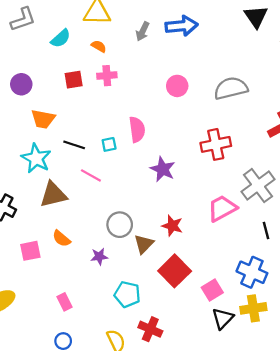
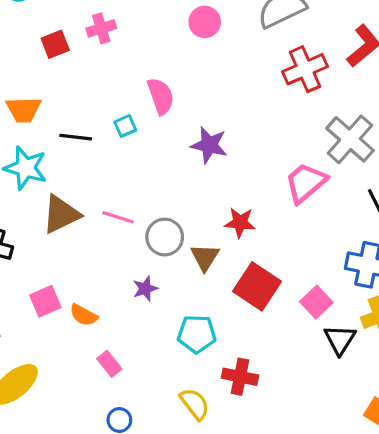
red cross: (216, 144) -> (305, 69), moved
pink line: (91, 175) -> (118, 217), moved
orange semicircle: (61, 239) -> (84, 315), moved

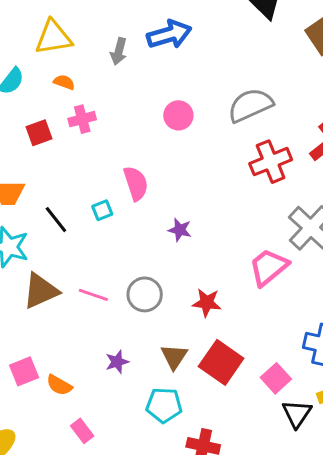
black line: (76, 137) -> (56, 220), turned 44
purple star: (209, 145) -> (180, 230), size x0.7
gray circle: (165, 237) -> (145, 294), moved
brown triangle: (205, 257) -> (174, 357), moved

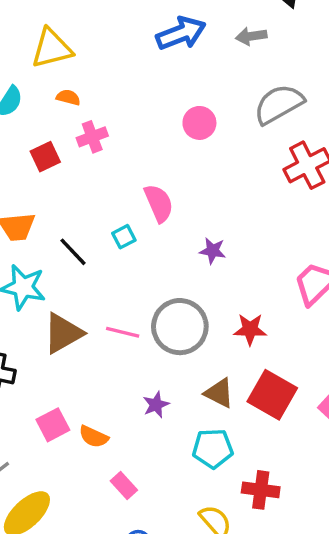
gray arrow: (119, 51) -> (251, 36), moved, turned 72
gray circle: (145, 294) -> (180, 327), size x1.4
brown triangle: (174, 357) -> (219, 393), turned -32

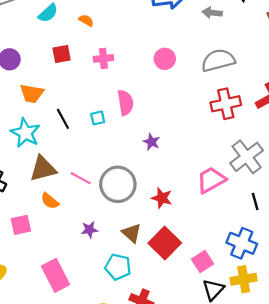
pink cross: (92, 137) -> (103, 58), moved
orange semicircle: (94, 437) -> (50, 201), moved
pink rectangle: (124, 486) -> (55, 275), size x1.8

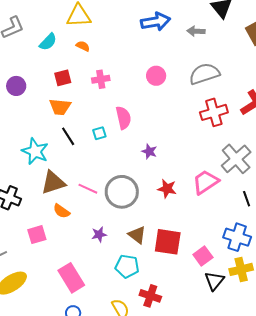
orange trapezoid: (32, 94) -> (60, 107), moved
red star: (162, 198) -> (167, 189), moved
red square: (165, 243) -> (168, 242), turned -32

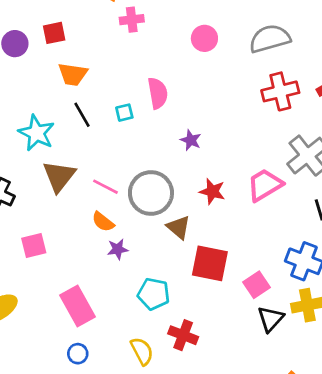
red square: (63, 78) -> (54, 33), moved
pink cross: (101, 79) -> (132, 20), moved
brown triangle: (53, 182) -> (59, 176), turned -36
orange semicircle: (61, 211) -> (103, 222), moved
brown triangle: (137, 235) -> (179, 227), moved

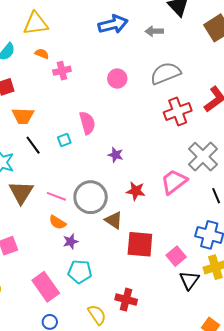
cyan pentagon: (154, 294) -> (80, 272), moved

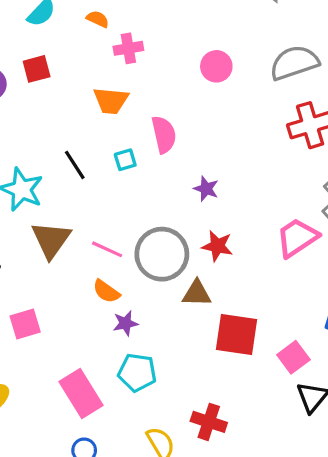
orange trapezoid: (23, 116) -> (111, 101), moved
red star: (136, 191) -> (217, 246), moved
brown triangle: (114, 220) -> (197, 293), turned -36

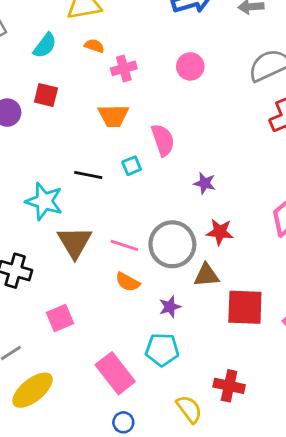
pink circle: (216, 66) -> (190, 66), moved
red square: (37, 69) -> (46, 95), turned 35
black line: (75, 165) -> (88, 175), turned -40
purple star: (125, 323) -> (170, 307), moved

